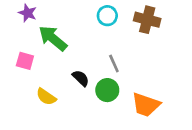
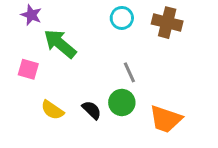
black semicircle: (81, 78) -> (92, 110), moved

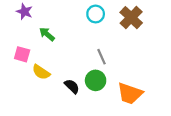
brown cross: (167, 23) -> (131, 18), turned 30
green arrow: (60, 44) -> (47, 34), size x0.6
yellow semicircle: (52, 110) -> (41, 72), moved

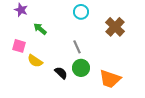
brown cross: (131, 18) -> (115, 27), moved
gray line: (102, 57) -> (77, 47), moved

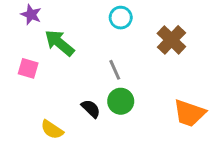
green arrow: (40, 29) -> (59, 43), size x1.5
yellow semicircle: (35, 61) -> (52, 130), moved
orange trapezoid: (110, 79) -> (189, 113), moved

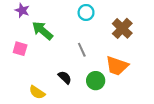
green circle: (121, 101) -> (96, 81), moved
orange trapezoid: (189, 113) -> (117, 66), moved

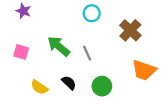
green arrow: (42, 31) -> (59, 46), moved
orange trapezoid: (117, 66) -> (144, 70), moved
yellow semicircle: (37, 92) -> (39, 87), moved

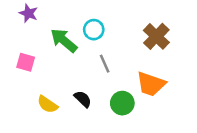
cyan circle: (92, 13) -> (94, 30), moved
green arrow: (59, 46) -> (64, 40), moved
orange trapezoid: (144, 70) -> (151, 84), moved

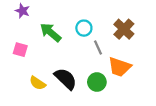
cyan circle: (94, 30) -> (84, 28), moved
gray line: (105, 64) -> (98, 47), moved
black semicircle: (83, 99) -> (66, 79), size x1.6

